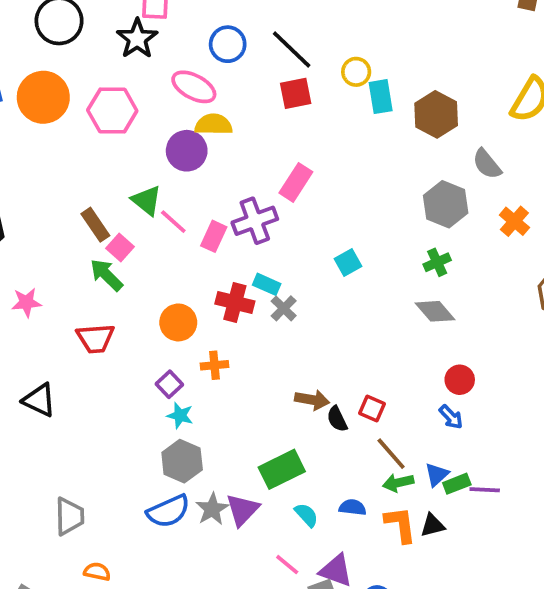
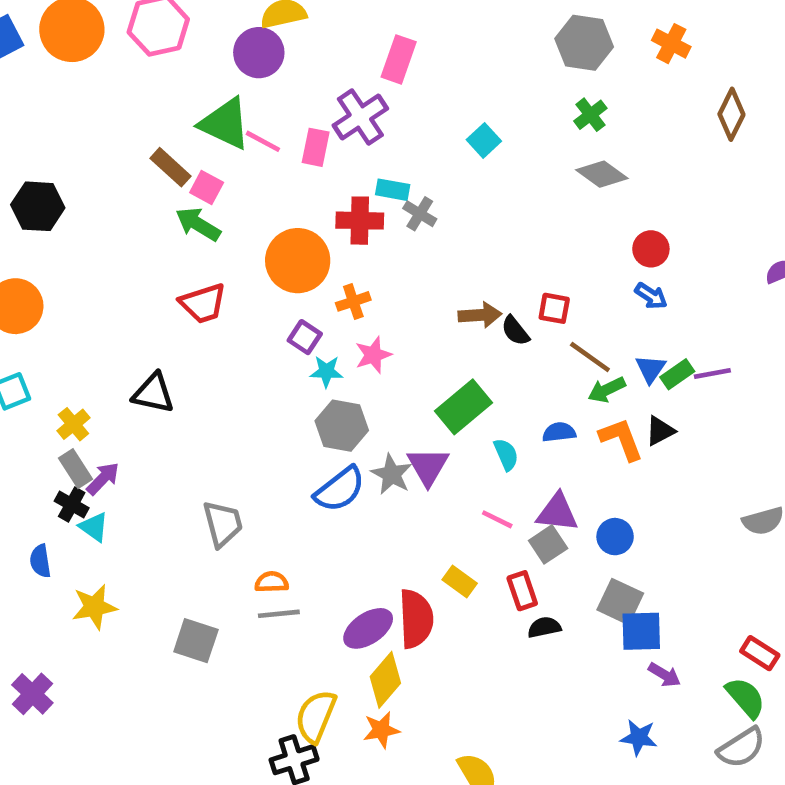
green triangle: (147, 200) -> (225, 124), size x1.4
pink star: (26, 302) -> (373, 355), moved
orange circle: (178, 322) -> (298, 261), size x1.4
cyan semicircle: (306, 515) -> (506, 454), turned 32

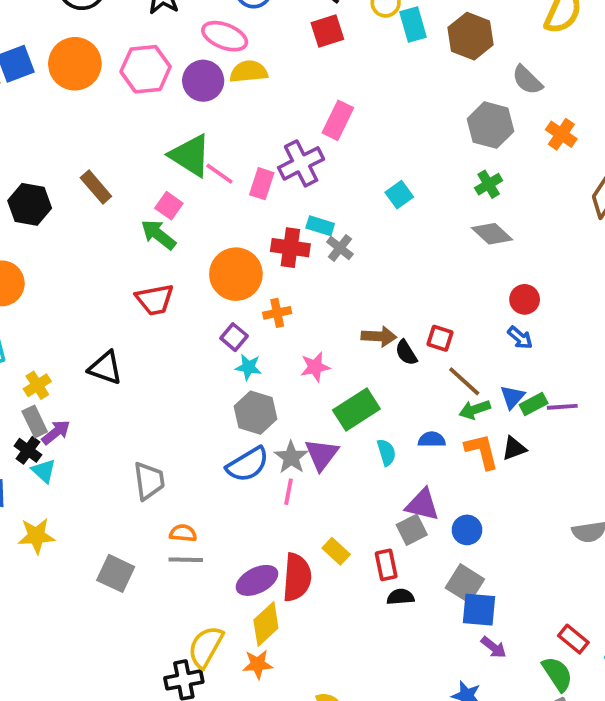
purple circle: (259, 53) -> (203, 81), moved
brown rectangle: (171, 167) -> (96, 187), moved
pink star: (373, 355) -> (315, 367), moved
pink line: (497, 519) -> (289, 492), moved, turned 68

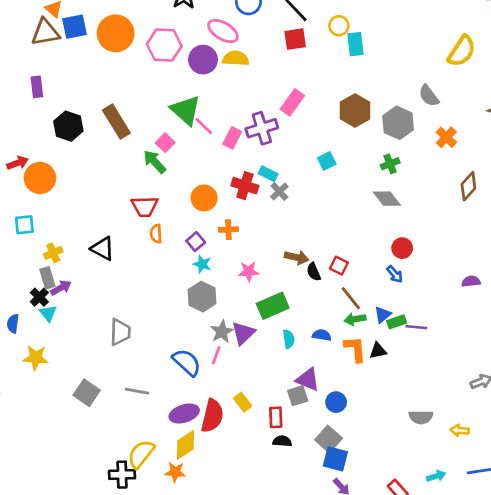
brown hexagon: (471, 36) -> (355, 110), moved
brown rectangle: (96, 187) -> (116, 122), size x1.4
orange circle: (236, 274) -> (204, 198), size x0.7
blue semicircle: (248, 464) -> (187, 362), moved, turned -116
orange semicircle: (183, 533) -> (156, 234), moved, turned -108

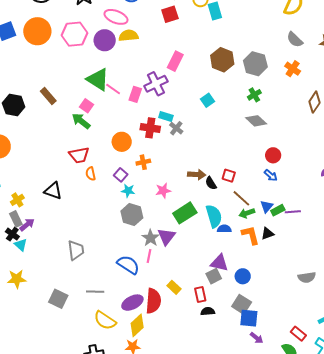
gray semicircle: (429, 96) -> (295, 40), moved
brown rectangle: (116, 122) -> (48, 96), size x0.7
cyan semicircle: (289, 339) -> (214, 216), moved, size x1.6
yellow semicircle: (141, 454) -> (105, 320), moved, turned -85

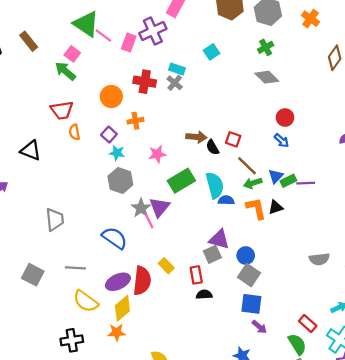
cyan rectangle: (166, 116) -> (177, 69), moved
pink line: (149, 256) -> (149, 221), moved, turned -40
gray square: (242, 304) -> (249, 275), moved

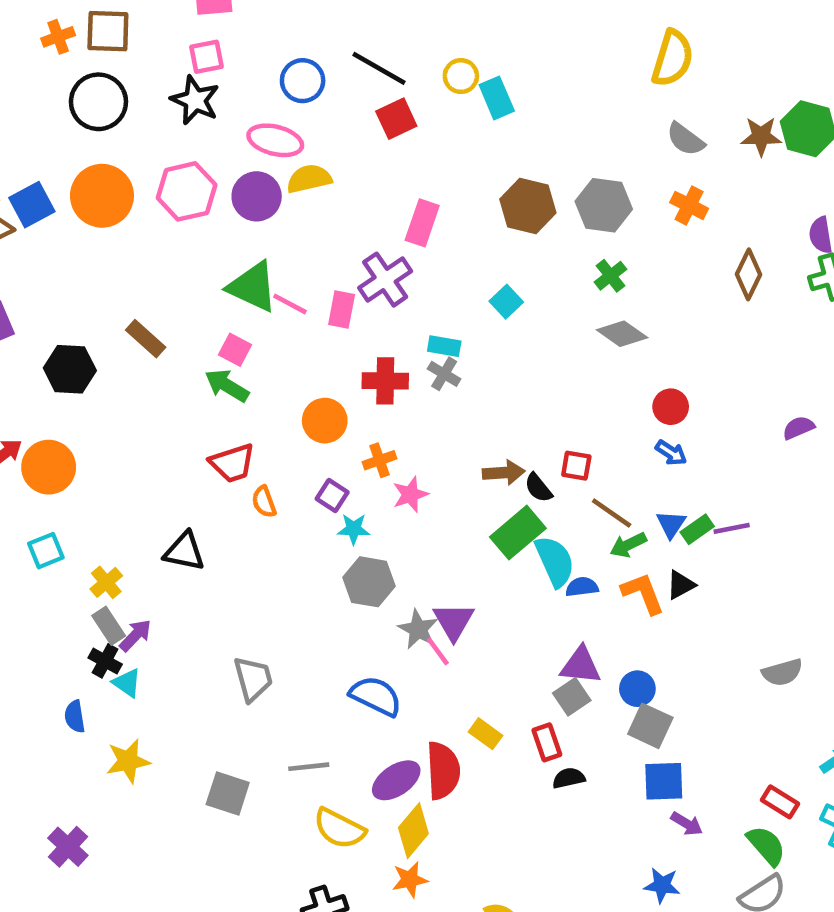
pink star: (157, 154) -> (410, 494), moved
green rectangle: (181, 181) -> (518, 533), moved

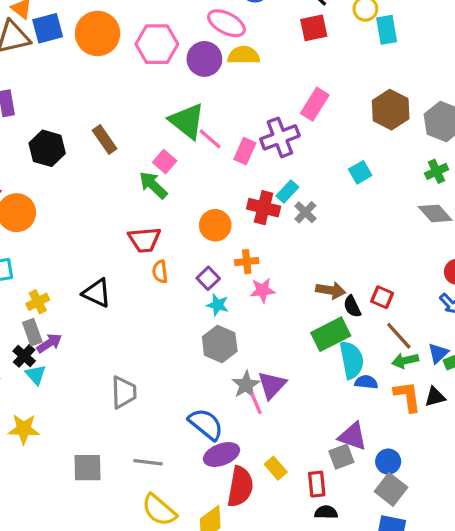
cyan rectangle: (444, 346) -> (287, 191), moved, turned -70
purple ellipse: (396, 780) -> (222, 454), moved
gray square: (228, 793) -> (88, 468), turned -32

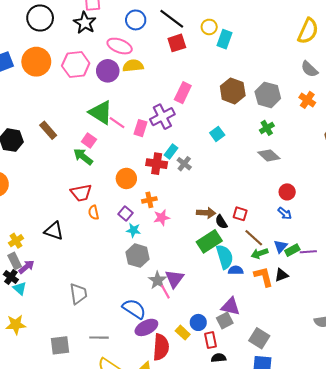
cyan rectangle: (387, 30) -> (224, 39), turned 36
blue circle: (388, 462) -> (198, 322), moved

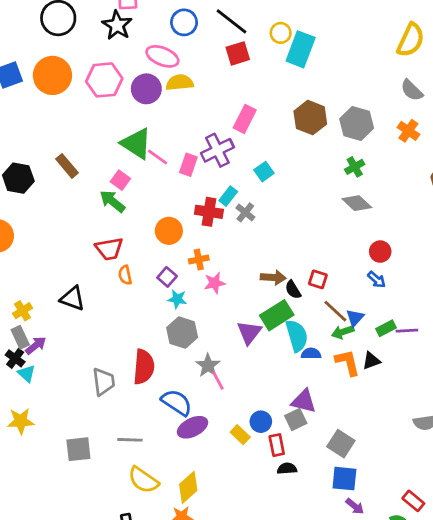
cyan rectangle: (224, 39) -> (301, 49), size x1.4
cyan square: (217, 134) -> (264, 172), moved
blue triangle: (281, 246) -> (355, 318), moved
purple triangle: (174, 279) -> (249, 333), moved
red semicircle: (161, 347) -> (144, 367), moved

